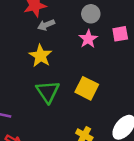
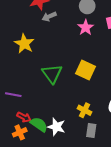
yellow star: (41, 56) -> (24, 44), moved

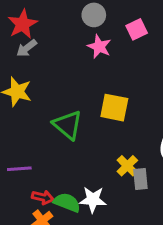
gray arrow: (49, 17) -> (27, 48), moved
yellow cross: (85, 110) -> (127, 166), turned 32
gray rectangle: (91, 130) -> (140, 179), moved

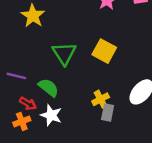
white star: (93, 200) -> (51, 115), moved
green semicircle: (67, 202) -> (49, 88), moved

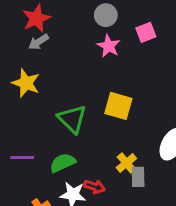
green semicircle: (49, 88) -> (63, 163), turned -50
red arrow: (28, 104) -> (94, 187), moved

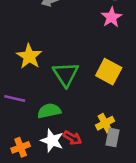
yellow star: (26, 83) -> (29, 56), moved

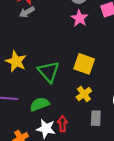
yellow cross: (105, 123) -> (84, 94), moved
red arrow: (72, 138) -> (62, 124), turned -112

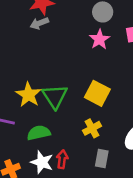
yellow star: (16, 61) -> (28, 95), moved

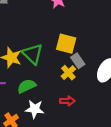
red arrow: (62, 159) -> (67, 101), moved, turned 96
gray rectangle: (102, 159) -> (78, 61), moved, turned -32

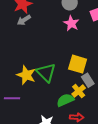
green semicircle: (27, 86) -> (65, 100), moved

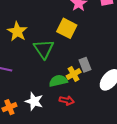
yellow square: (78, 64) -> (67, 28), moved
yellow star: (26, 75) -> (17, 32), moved

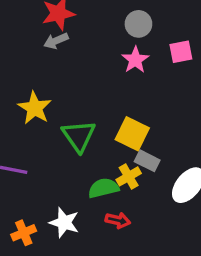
yellow square: (67, 28) -> (132, 134), moved
gray rectangle: (85, 65) -> (147, 161), turned -40

